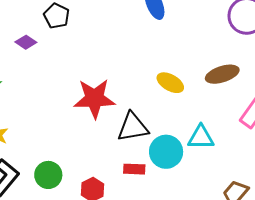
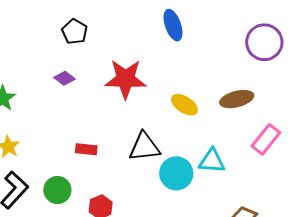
purple diamond: (26, 42) -> (64, 78), moved
red star: (94, 98) -> (126, 79), moved
red rectangle: (134, 169) -> (86, 149), moved

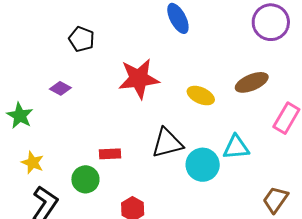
purple diamond: (64, 78) -> (60, 88), moved
green circle: (57, 190) -> (85, 179), moved

